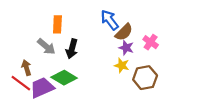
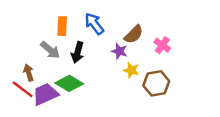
blue arrow: (110, 20) -> (94, 24), moved
purple star: (126, 48) -> (119, 51), moved

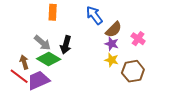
blue arrow: (94, 24) -> (94, 15), moved
orange rectangle: (62, 26) -> (53, 12), moved
purple star: (119, 51) -> (112, 44), moved
green diamond: (69, 83) -> (49, 59), moved

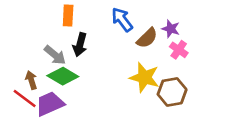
purple star: (112, 44) -> (171, 29), moved
black arrow: (66, 45) -> (80, 45), moved
yellow star: (112, 60) -> (144, 77), size x1.6

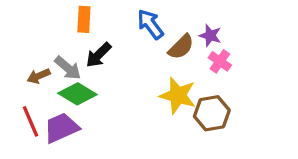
black arrow: (80, 45) -> (99, 55), turned 30
brown arrow: (31, 80) -> (39, 76), moved, turned -96
red line: (25, 99) -> (31, 121), turned 30

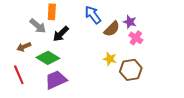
gray arrow: (68, 68) -> (38, 26), moved
yellow star: (178, 95) -> (110, 59), size x0.6
purple trapezoid: (61, 128) -> (56, 80), moved

